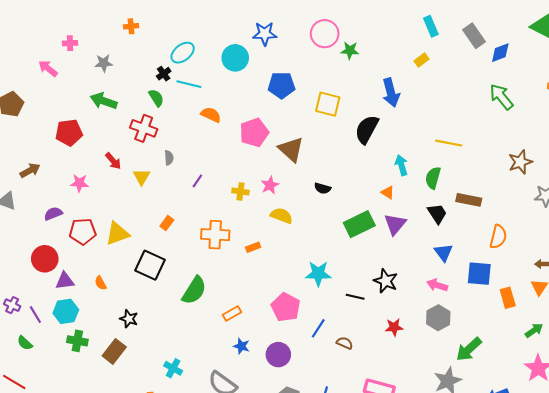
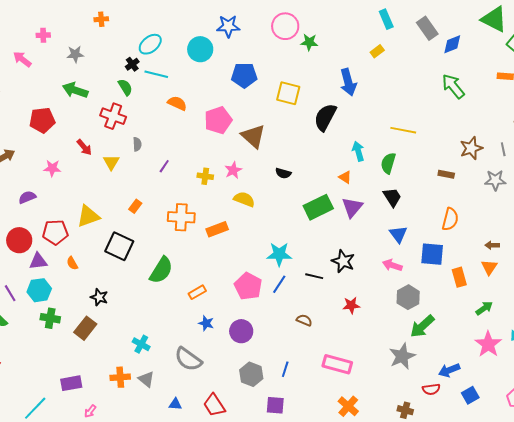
brown rectangle: (469, 200) -> (446, 174), moved, size x0.7
red pentagon: (83, 231) -> (55, 232), moved
orange rectangle: (253, 247) -> (217, 229), size x1.5
gray hexagon: (438, 318) -> (408, 297), moved
blue line: (318, 328) -> (279, 284), moved

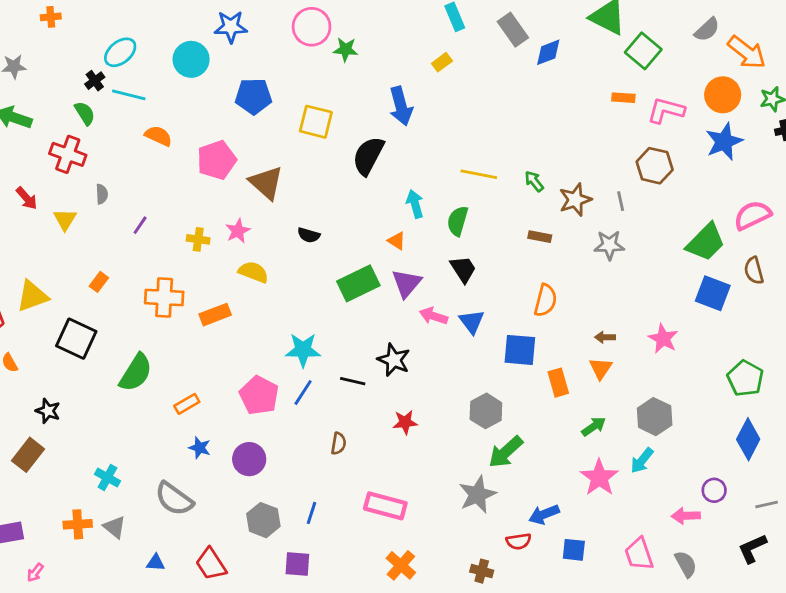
green arrow: (453, 86) -> (534, 181), moved, size x0.6
pink arrow: (392, 265) -> (433, 316), moved
brown semicircle: (304, 320) -> (338, 444), turned 77
blue square: (470, 395) -> (574, 550), turned 36

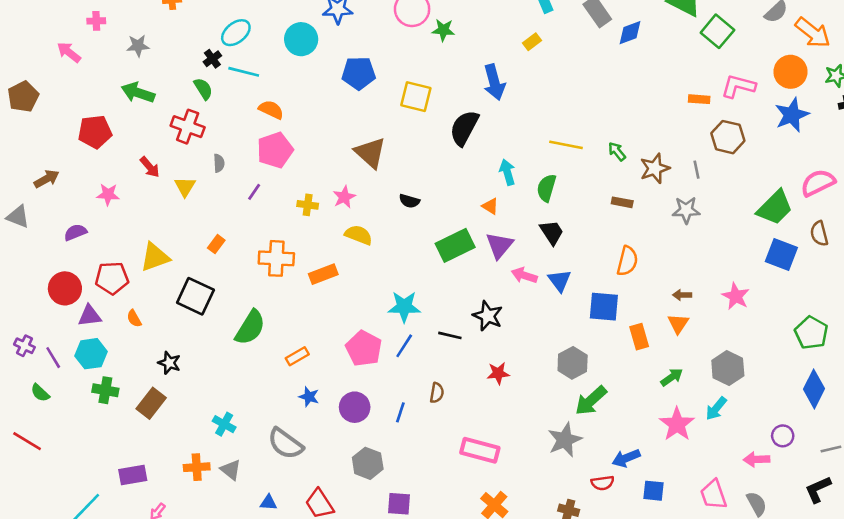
orange rectangle: (623, 98) -> (699, 99), moved
pink pentagon: (217, 160) -> (275, 150), moved
blue line: (312, 513) -> (400, 412), moved

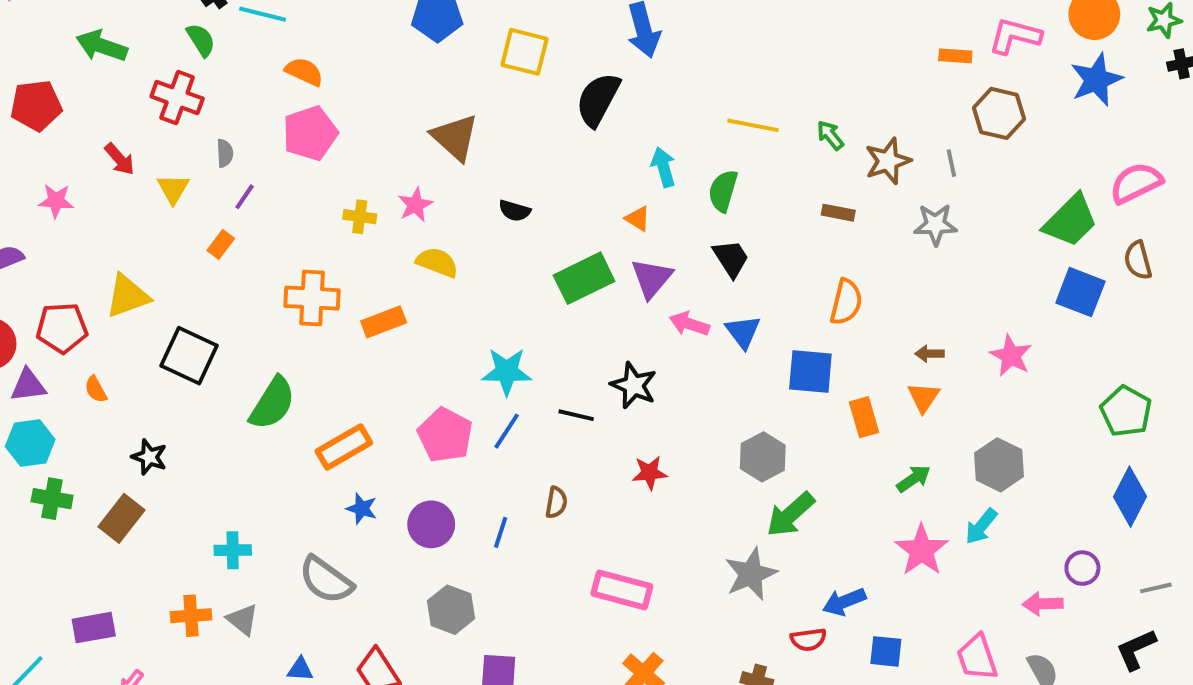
purple line: (254, 192) -> (245, 197), moved
orange rectangle: (216, 244) -> (221, 244), moved
orange rectangle: (297, 356) -> (344, 447), size x1.5
cyan cross: (224, 424) -> (233, 550), turned -30

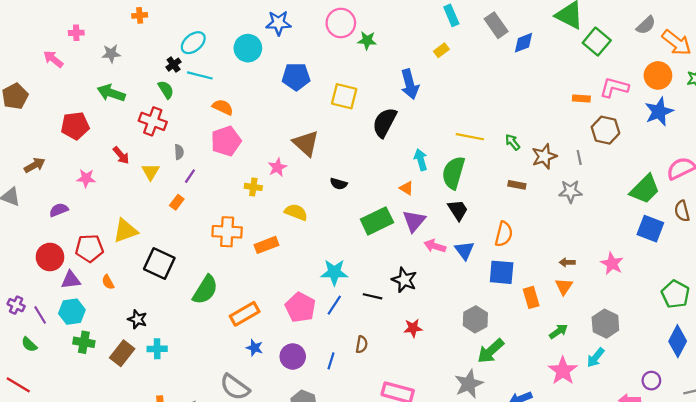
green semicircle: (723, 191) -> (453, 173), size x1.4
pink star: (415, 205) -> (277, 167), moved
orange semicircle: (846, 302) -> (504, 234), moved
cyan cross: (233, 550) -> (157, 349), moved

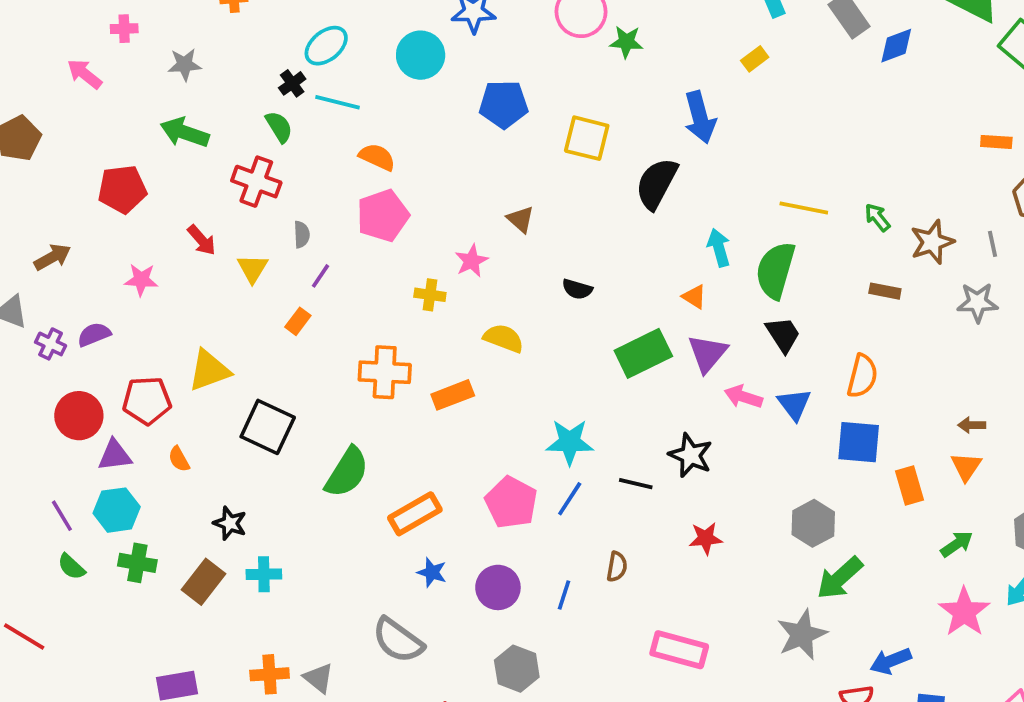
brown triangle: (306, 143) -> (521, 219), size x0.6
purple cross: (16, 305) -> (51, 344), moved
green semicircle: (29, 344) -> (71, 567), moved

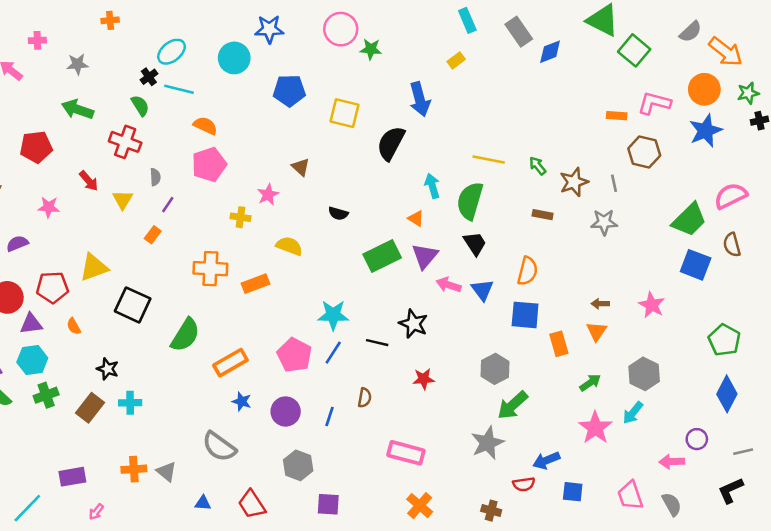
green cross: (137, 563) -> (46, 395), turned -30

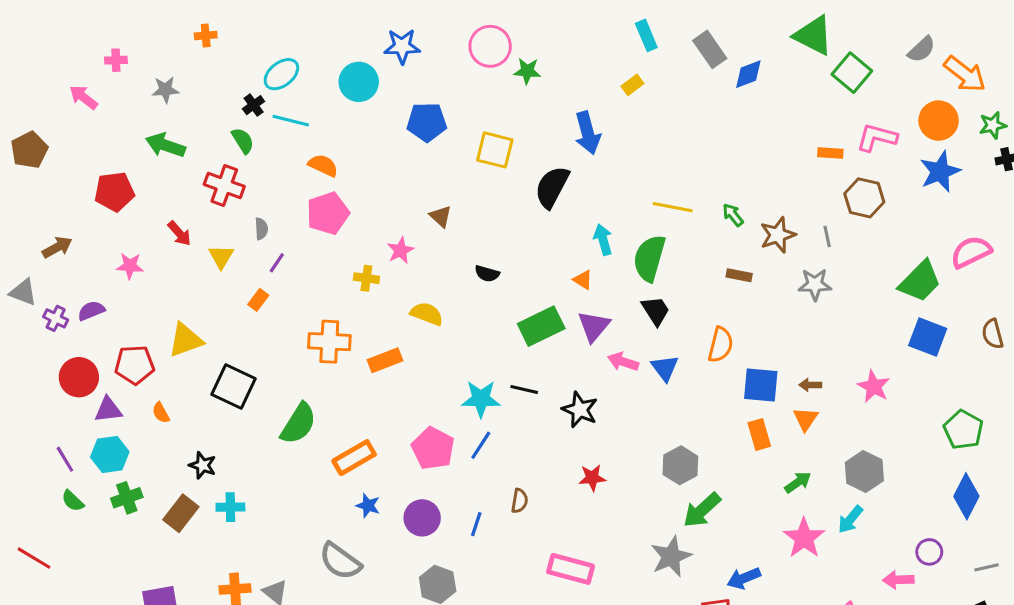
brown semicircle: (732, 245) -> (993, 334), moved
blue square: (525, 315) -> (761, 385), moved
black line: (377, 343) -> (524, 390), moved

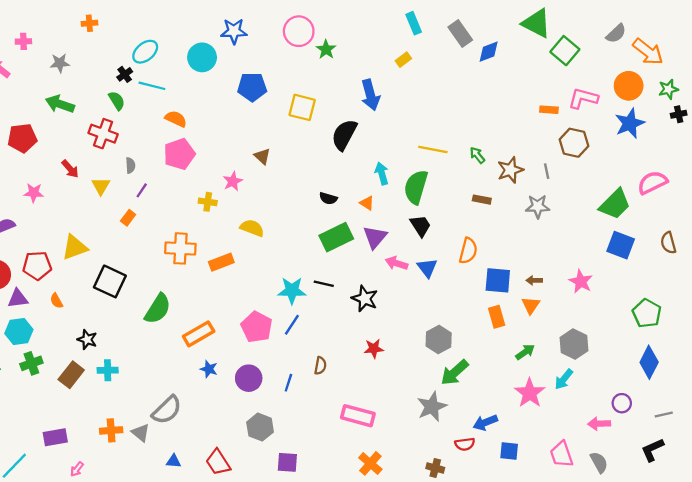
green star: (527, 71) -> (326, 49), turned 30
black semicircle: (487, 274) -> (328, 198), moved
gray semicircle: (340, 561) -> (167, 410), moved, turned -80

